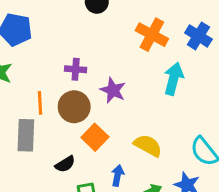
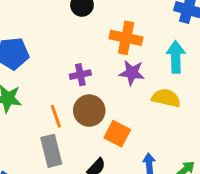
orange cross: (152, 35) -> (126, 38), moved
purple star: (113, 90) -> (132, 73), moved
yellow semicircle: (148, 146) -> (166, 98), moved

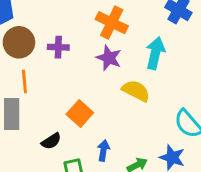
brown circle: (89, 111) -> (19, 42), moved

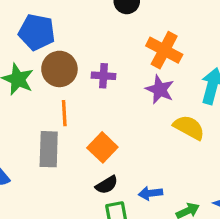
orange square: (80, 113) -> (102, 147), moved
black semicircle: (51, 141) -> (107, 185), moved
blue arrow: (103, 150) -> (150, 193), turned -108

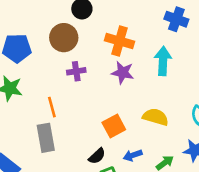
brown circle: (59, 69) -> (64, 38), moved
yellow semicircle: (189, 127) -> (156, 117), moved
orange square: (102, 147) -> (114, 126), moved, turned 30

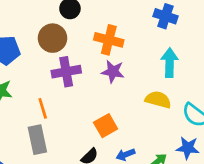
cyan arrow: (163, 61) -> (170, 63), moved
purple cross: (76, 71) -> (66, 72), size x1.5
yellow semicircle: (156, 117) -> (158, 100), moved

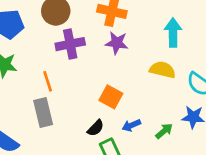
orange square: (106, 126) -> (111, 97), turned -30

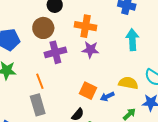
yellow semicircle: (162, 70) -> (128, 83), moved
blue arrow: (131, 125) -> (107, 97), moved

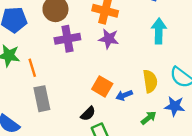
orange line: (40, 81) -> (32, 68), moved
yellow semicircle: (128, 83) -> (150, 81), turned 66

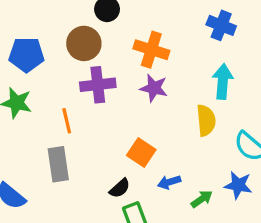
orange line: (32, 68) -> (67, 121), moved
yellow semicircle: (150, 81) -> (206, 120), moved
blue arrow: (124, 95) -> (169, 182), moved

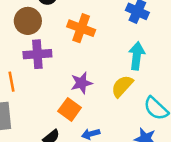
purple star: (154, 88) -> (81, 83), moved, turned -30
yellow semicircle: (206, 120) -> (122, 86), turned -135

